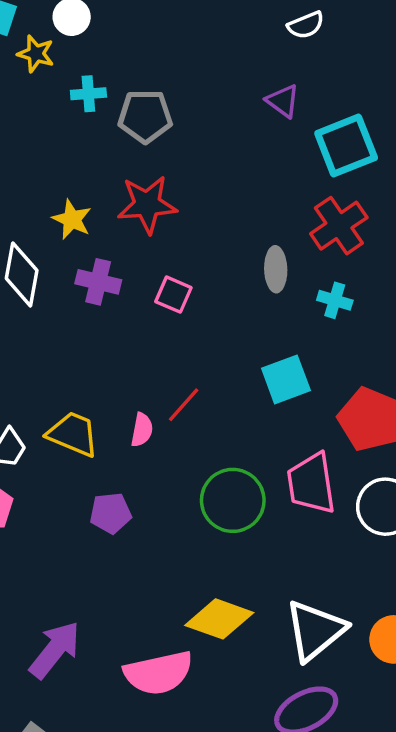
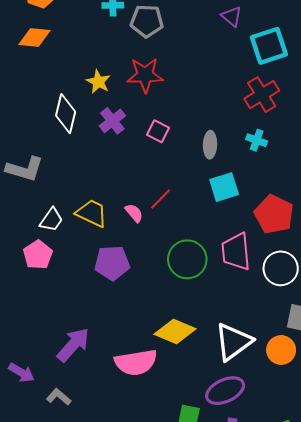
gray ellipse: (276, 269) -> (210, 145), moved
purple cross: (98, 282) -> (112, 121), turned 35
pink semicircle: (142, 430) -> (134, 213), turned -54
purple pentagon: (111, 513) -> (112, 263), size x1.4

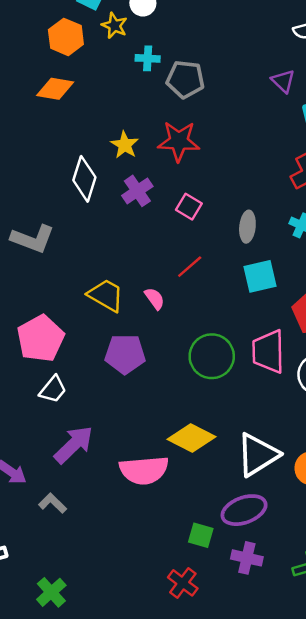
red line: (160, 199) -> (190, 267), moved
white trapezoid: (51, 220) -> (53, 389), moved
pink pentagon: (38, 255) -> (41, 338), size x1.4

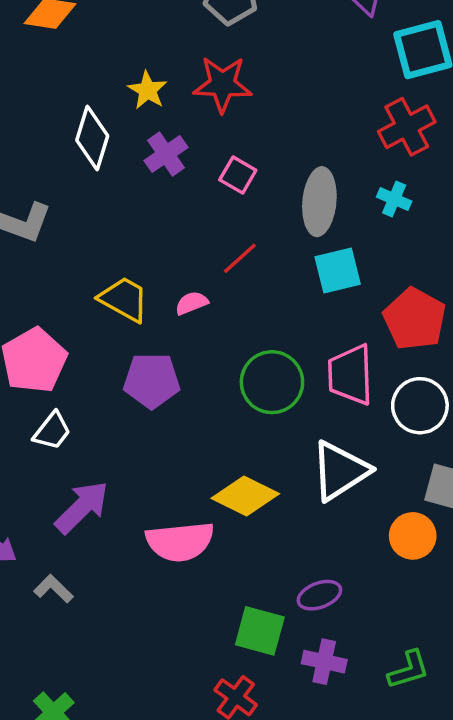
gray ellipse: (247, 227) -> (319, 202), size x1.5
pink semicircle: (155, 299) -> (192, 303), turned -75
white triangle: (258, 455) -> (340, 471), moved
purple ellipse: (244, 510) -> (319, 595), size x0.7
green square: (201, 535) -> (260, 631), size x1.4

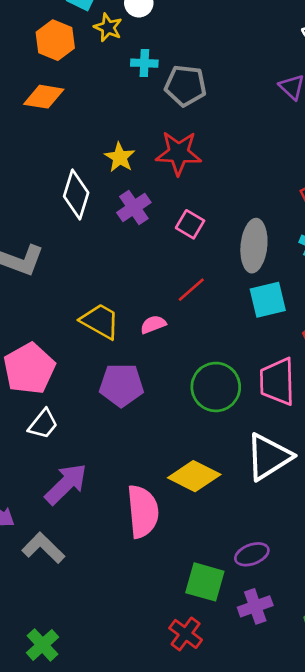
pink semicircle: (180, 542) -> (143, 511), turned -90
gray L-shape: (53, 589) -> (43, 548), size x1.4
purple cross: (324, 662) -> (255, 606), turned -32

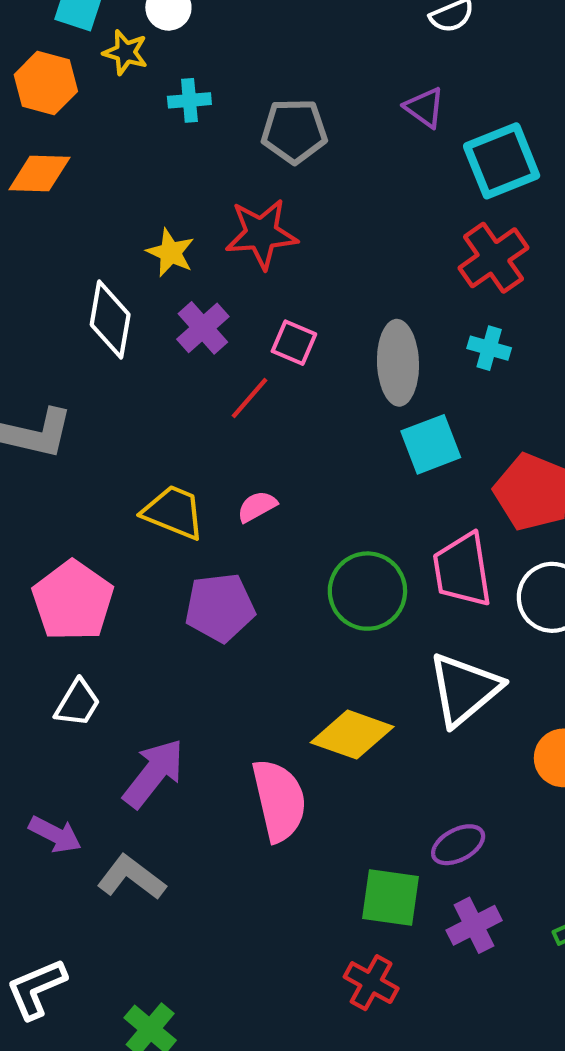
gray pentagon: (185, 86) -> (294, 131), moved
red line: (191, 290) -> (250, 398), moved
white trapezoid: (43, 424) -> (78, 703), moved

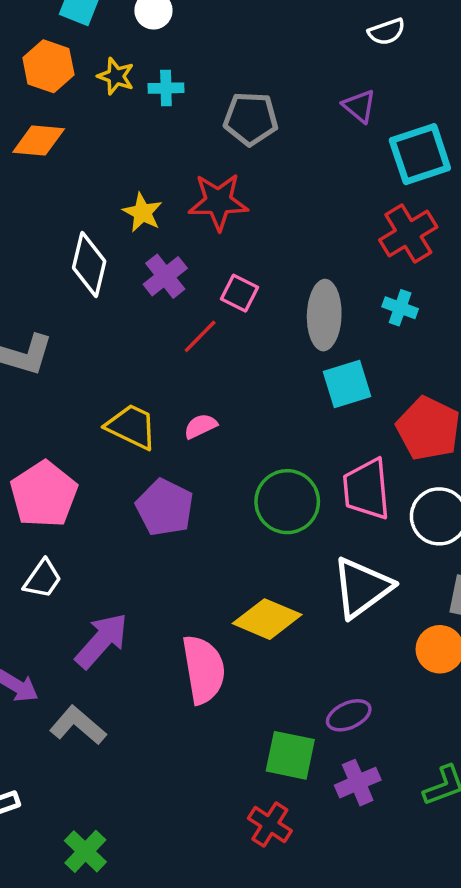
yellow star: (125, 52) -> (116, 76), moved
purple pentagon: (220, 607) -> (165, 507), turned 30

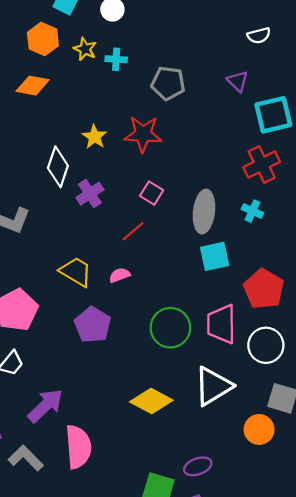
purple cross: (165, 276) -> (90, 194), moved
red line: (200, 336) -> (133, 231), moved
pink semicircle: (204, 669) -> (78, 447), moved

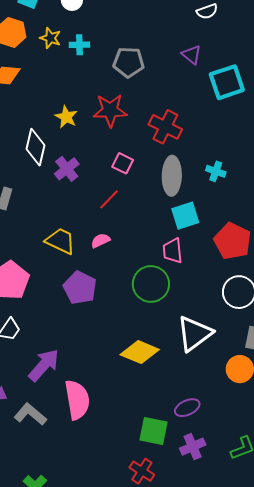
red cross: (262, 164) -> (165, 127), moved, turned -32
pink trapezoid: (221, 324) -> (173, 251), moved, size x0.7

